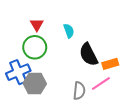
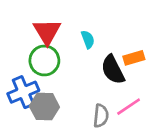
red triangle: (37, 25) -> (47, 32), size x1.6
orange rectangle: (110, 64) -> (134, 58), moved

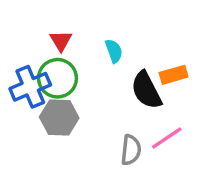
red triangle: (47, 32) -> (61, 41), size x0.6
blue cross: (23, 92) -> (30, 87), moved
gray hexagon: (44, 107) -> (59, 118), moved

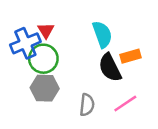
cyan semicircle: (114, 51) -> (102, 34), moved, size x1.5
blue cross: (30, 87) -> (25, 43), moved
gray semicircle: (131, 150) -> (87, 105), moved

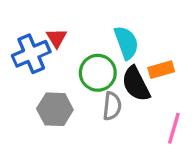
green circle: (43, 59) -> (98, 73), moved
pink line: (125, 104) -> (174, 128), moved, turned -40
gray semicircle: (87, 105) -> (112, 106), moved

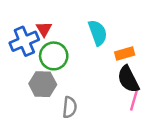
green circle: (98, 73) -> (54, 56), moved
black semicircle: (136, 84) -> (128, 79), moved
gray semicircle: (112, 106) -> (70, 107), moved

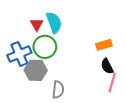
cyan semicircle: (98, 33) -> (54, 22), moved
blue cross: (24, 41) -> (19, 54), moved
black semicircle: (128, 79) -> (107, 66), size x0.7

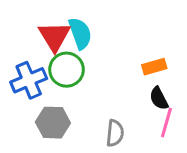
red triangle: (37, 24) -> (54, 36), size x1.6
gray hexagon: (36, 70) -> (53, 123), moved
gray semicircle: (58, 90) -> (115, 133), moved

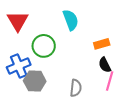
cyan semicircle: (80, 33) -> (71, 20), moved
red triangle: (54, 36) -> (18, 21), moved
blue cross: (29, 80) -> (19, 66), moved

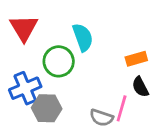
cyan semicircle: (71, 20) -> (83, 37), moved
pink line: (110, 81) -> (122, 108), moved
gray semicircle: (76, 88) -> (101, 118), turned 102

